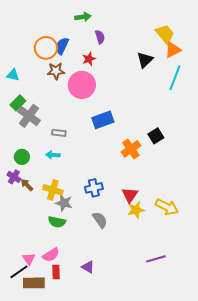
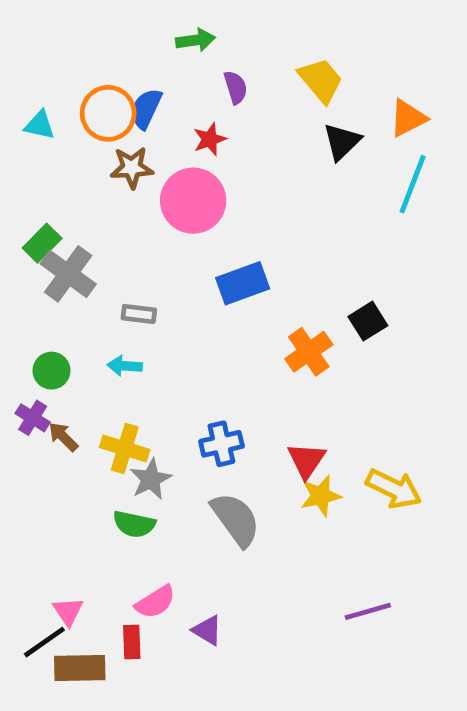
yellow trapezoid: (165, 34) -> (321, 80), moved
cyan triangle: (13, 75) -> (40, 125), moved
gray star: (64, 203) -> (151, 479), turned 30
gray semicircle: (100, 220) -> (236, 519), size x1.4
pink semicircle: (51, 255) -> (155, 602), moved

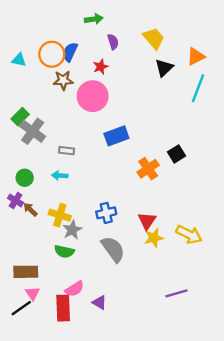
red rectangle: (132, 642) -> (63, 308), size x1.6
brown rectangle: (80, 668) -> (26, 272), moved

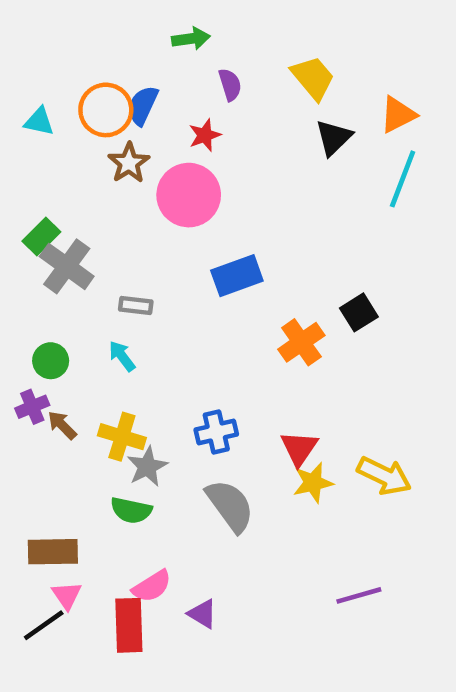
brown star: (63, 80) -> (129, 163), turned -30
cyan arrow: (60, 175) -> (122, 356), turned 49
purple cross: (16, 200) -> (32, 407), turned 35

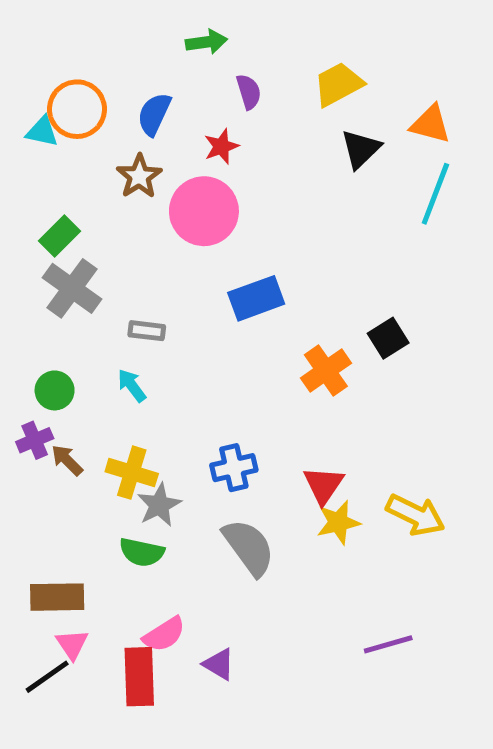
yellow trapezoid: (313, 78) -> (338, 84), turned -78
orange circle: (106, 110) -> (77, 109), moved
orange triangle: (398, 115) -> (430, 124), turned 42
green rectangle: (41, 236) -> (60, 236), moved

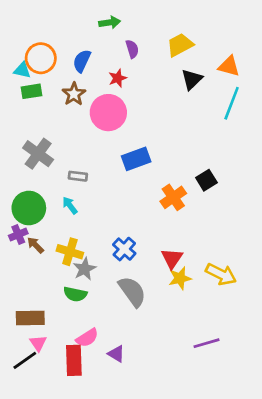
green rectangle: (60, 236) -> (31, 91), moved, turned 36
green circle: (55, 390) -> (29, 208), size x1.6
blue cross: (234, 468) -> (124, 249), turned -35

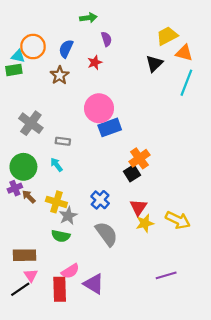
yellow trapezoid: (180, 45) -> (167, 36), moved
green rectangle: (31, 91) -> (14, 70), moved
pink circle: (108, 113) -> (99, 108), moved
black square: (206, 180) -> (132, 173), moved
purple triangle: (116, 354) -> (94, 284), size x1.5

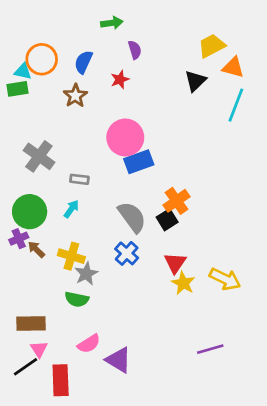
cyan arrow: (56, 165) -> (71, 209), turned 72
yellow star: (145, 223) -> (183, 283), turned -30
gray semicircle: (106, 234) -> (132, 217), moved
red rectangle: (60, 289) -> (61, 380), moved

